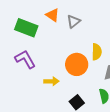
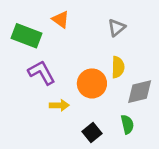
gray triangle: (74, 21) -> (116, 28), moved
purple L-shape: (25, 59) -> (42, 73), moved

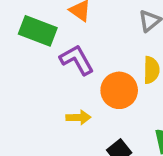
purple L-shape: (42, 73) -> (77, 60), moved

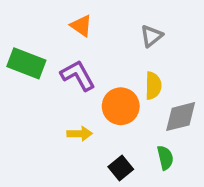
green rectangle: (38, 31) -> (26, 63), moved

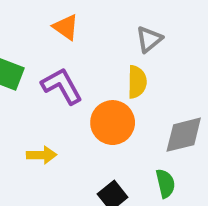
yellow semicircle: (153, 86) -> (137, 82), moved
yellow arrow: (80, 134) -> (42, 155), moved

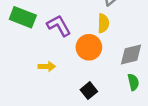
green semicircle: (165, 183) -> (133, 82), moved

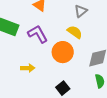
yellow semicircle: (103, 23) -> (75, 32), turned -56

